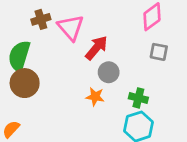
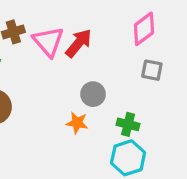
red arrow: (96, 48) -> (79, 43), moved

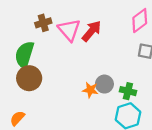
gray circle: (93, 94) -> (104, 84), moved

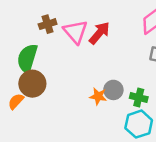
orange semicircle: (17, 118) -> (16, 101), moved

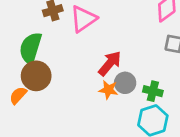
pink triangle: (75, 32) -> (83, 19), turned 36
red arrow: (99, 33) -> (110, 63), moved

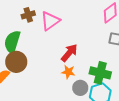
gray circle: (125, 83) -> (80, 88), moved
green cross: (153, 91) -> (100, 73), size x1.5

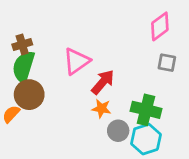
brown cross: (28, 15) -> (22, 45), moved
pink triangle: (50, 21) -> (76, 61), moved

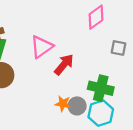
pink diamond: (160, 26) -> (96, 17), moved
orange star: (101, 108) -> (63, 104), moved

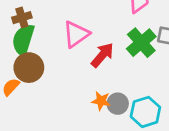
green cross: (101, 88) -> (141, 43), moved, turned 35

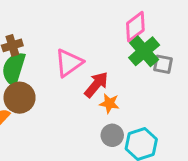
green cross: (141, 43) -> (144, 51), moved
orange star: (101, 101) -> (109, 103), moved

